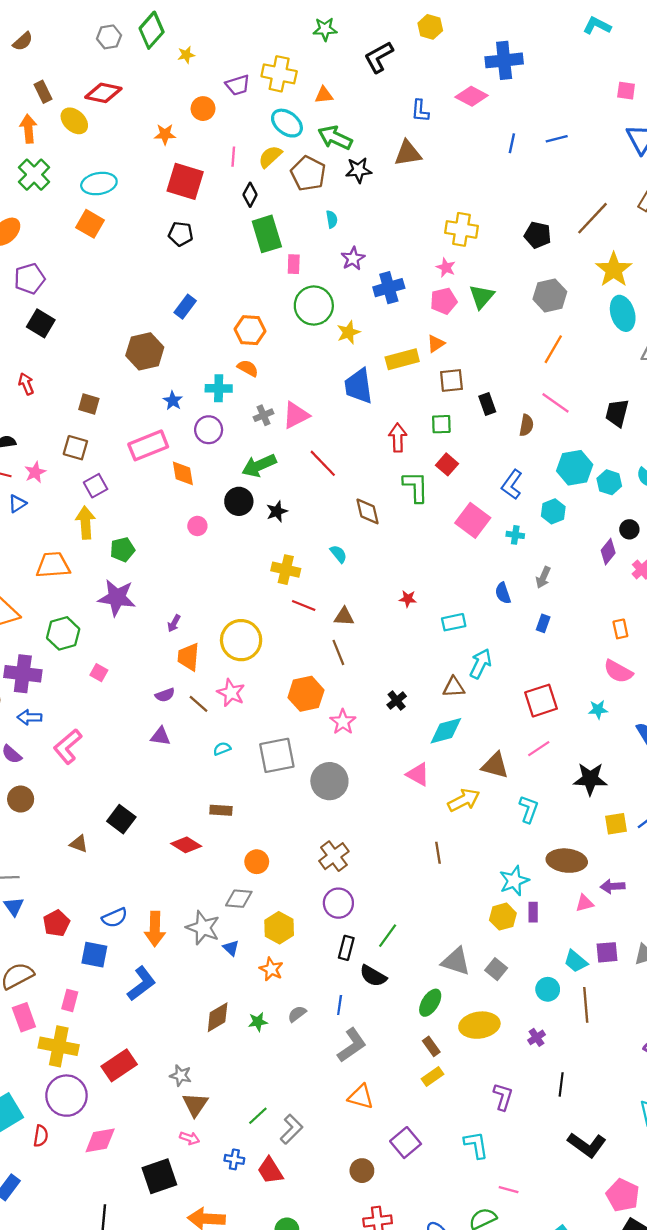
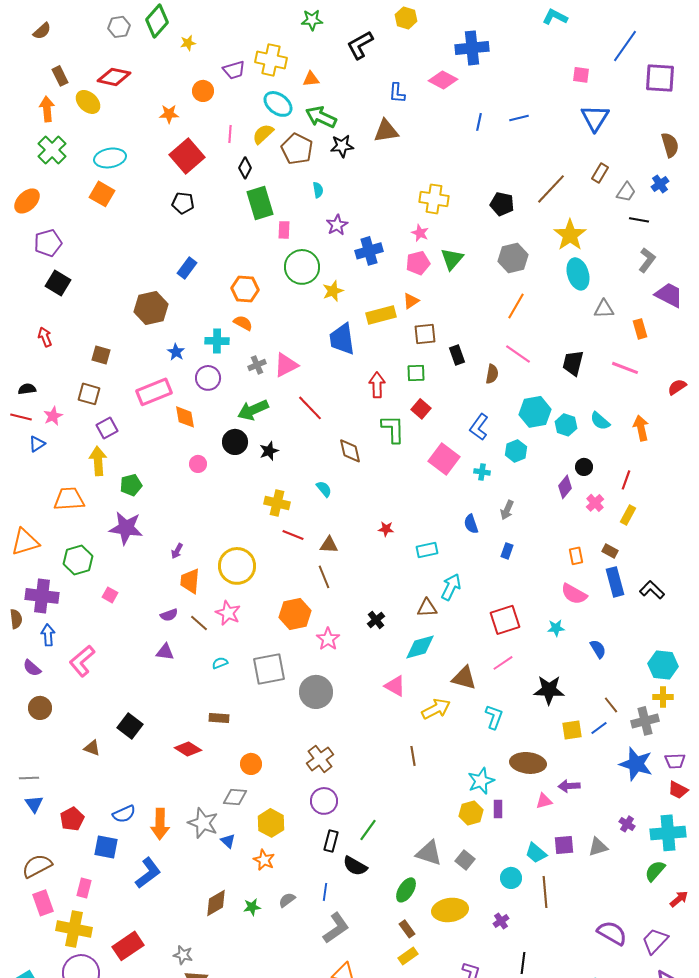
red square: (185, 181) -> (187, 156), turned 32
blue arrow: (30, 717) -> (48, 635), turned 85

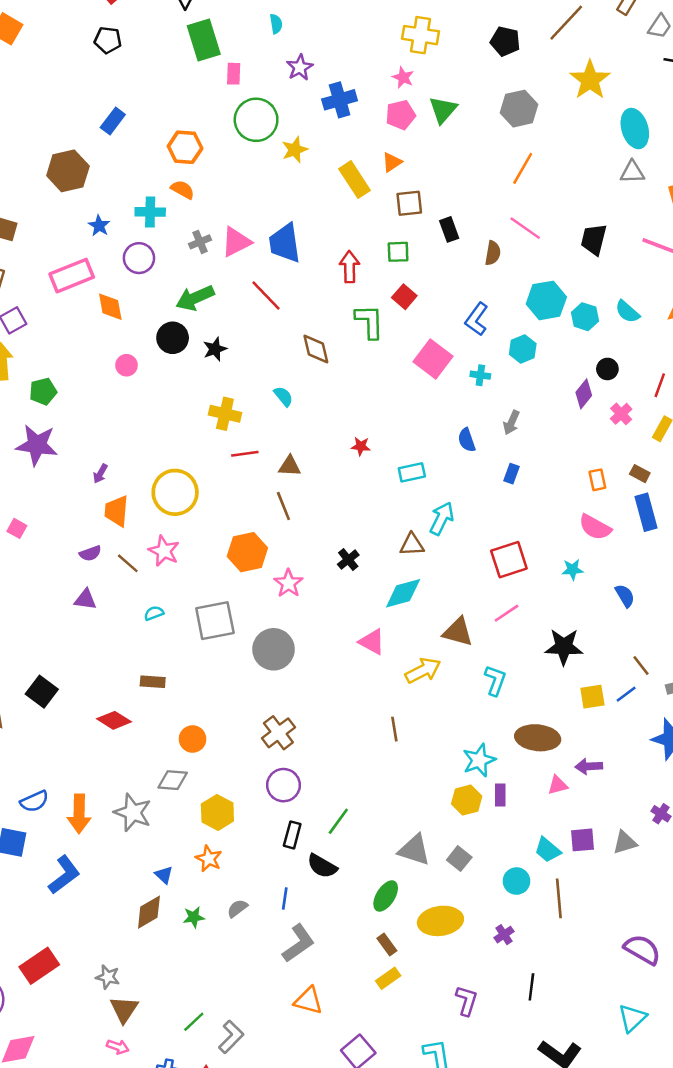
cyan ellipse: (578, 274) -> (635, 129), moved
yellow rectangle: (381, 315) -> (354, 180), turned 72
blue trapezoid: (342, 339) -> (285, 243), moved
red line: (293, 535) -> (245, 454), turned -30
blue triangle: (228, 841) -> (164, 875), moved

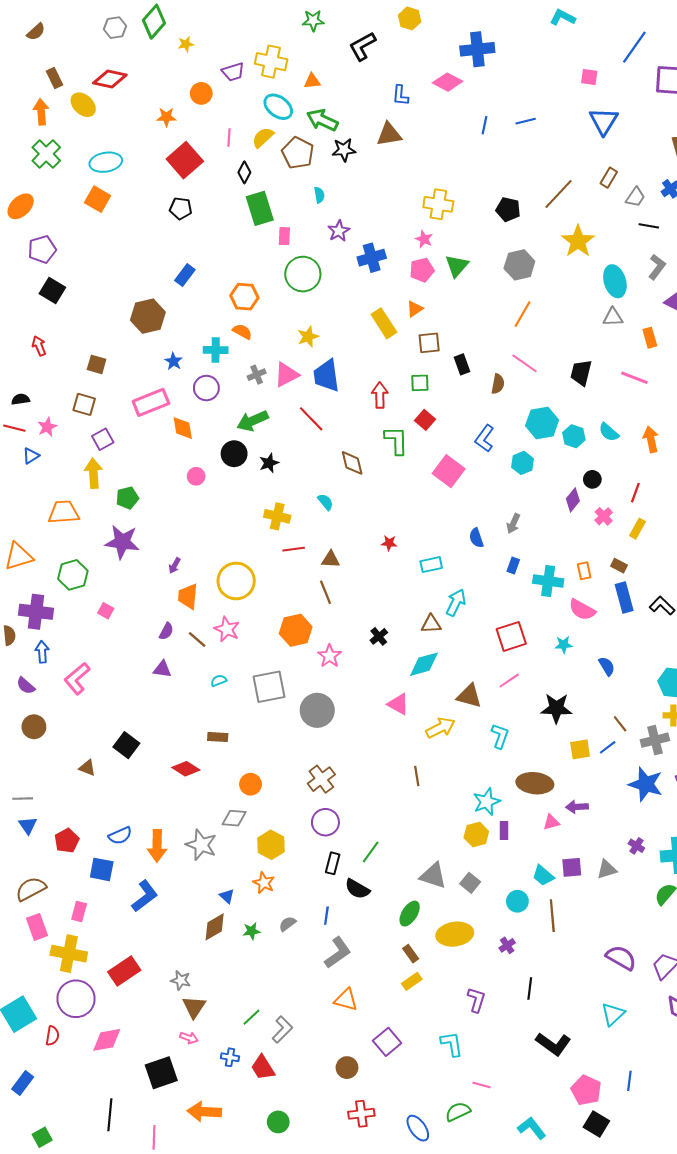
yellow star: (295, 150) -> (308, 337), moved
cyan cross: (480, 375) -> (548, 581), moved, size x1.8
purple semicircle: (90, 553) -> (166, 631), turned -42

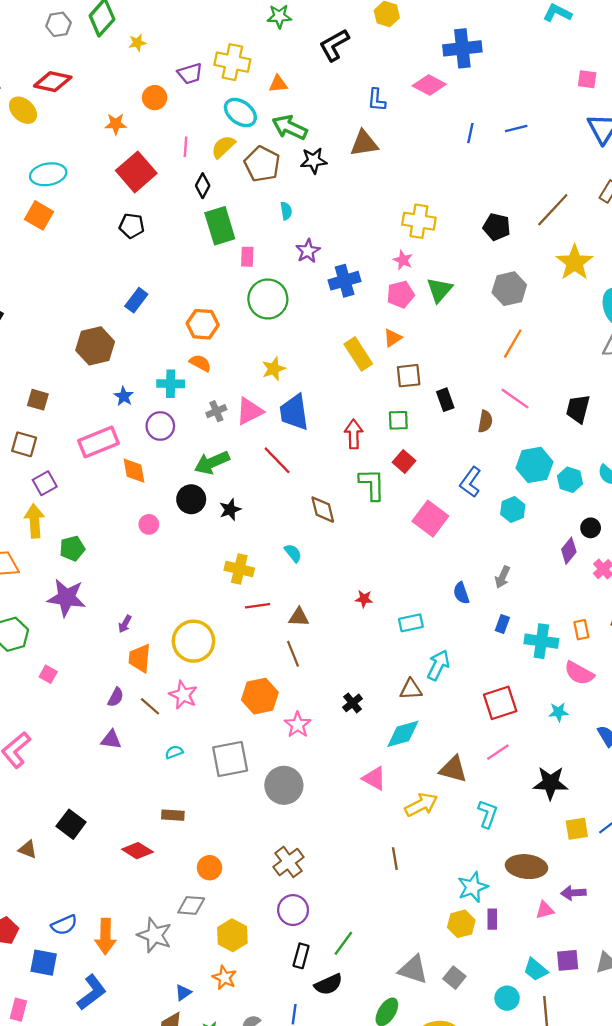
black semicircle: (357, 889) -> (329, 984), turned -55
blue triangle: (227, 896) -> (183, 992), turned 42

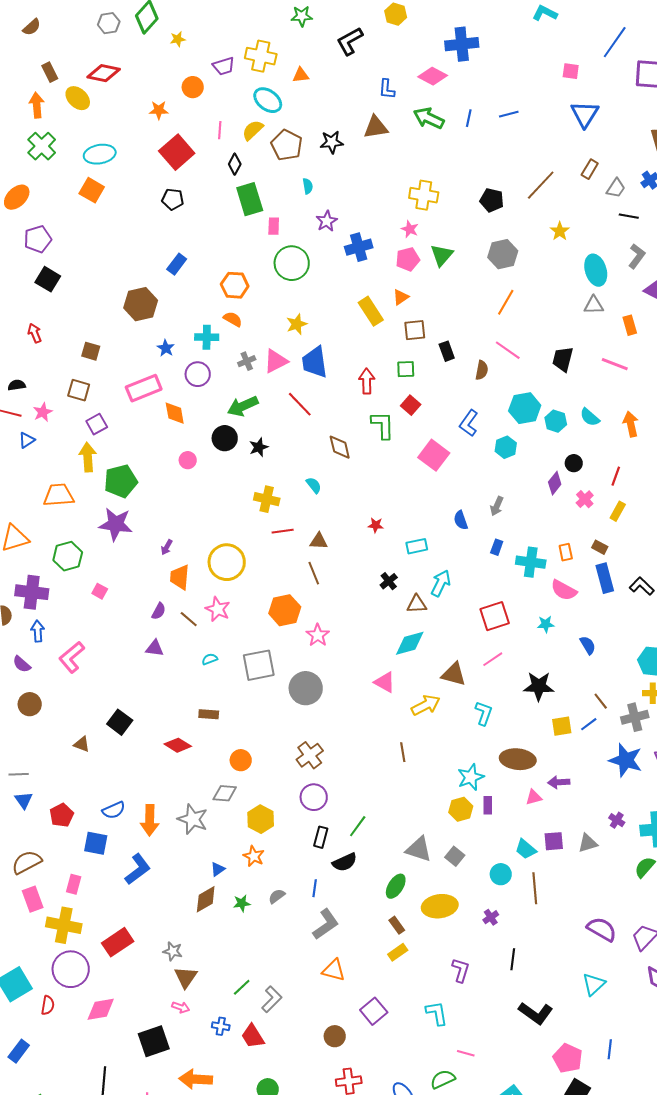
green arrow: (290, 127) -> (429, 118), moved
yellow star: (575, 262) -> (560, 231), size x0.6
green pentagon: (72, 548) -> (121, 481), size x1.5
black cross: (353, 703) -> (389, 581), moved

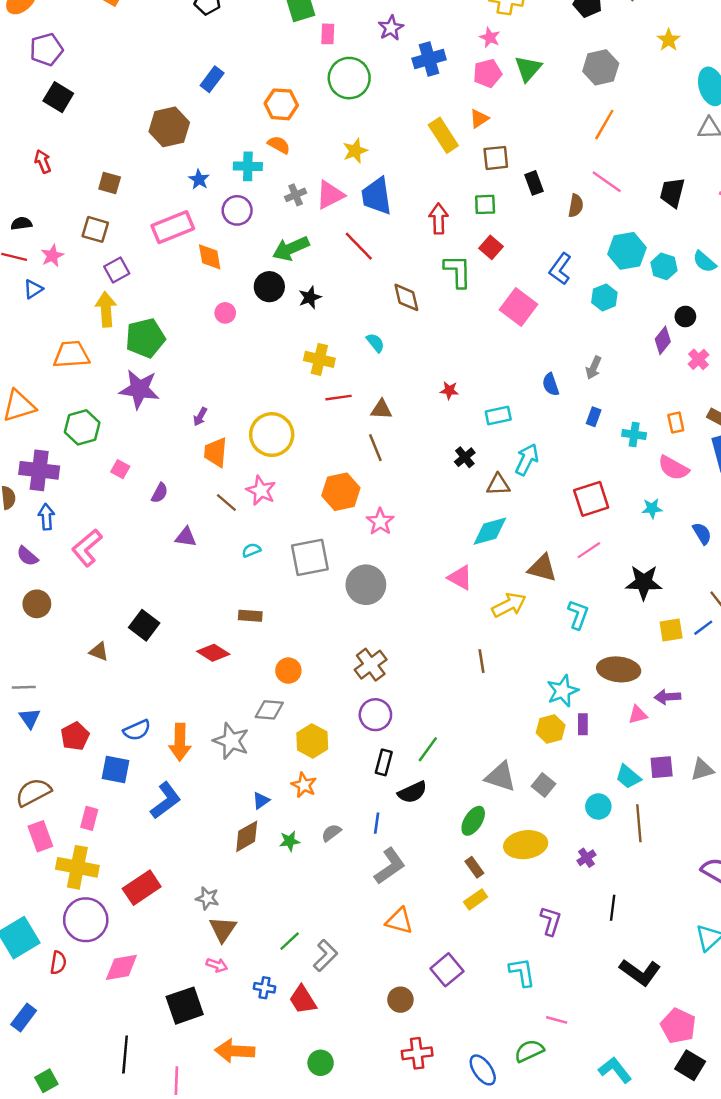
cyan cross: (531, 562) -> (634, 435), size x0.7
purple semicircle: (159, 611) -> (160, 493), moved

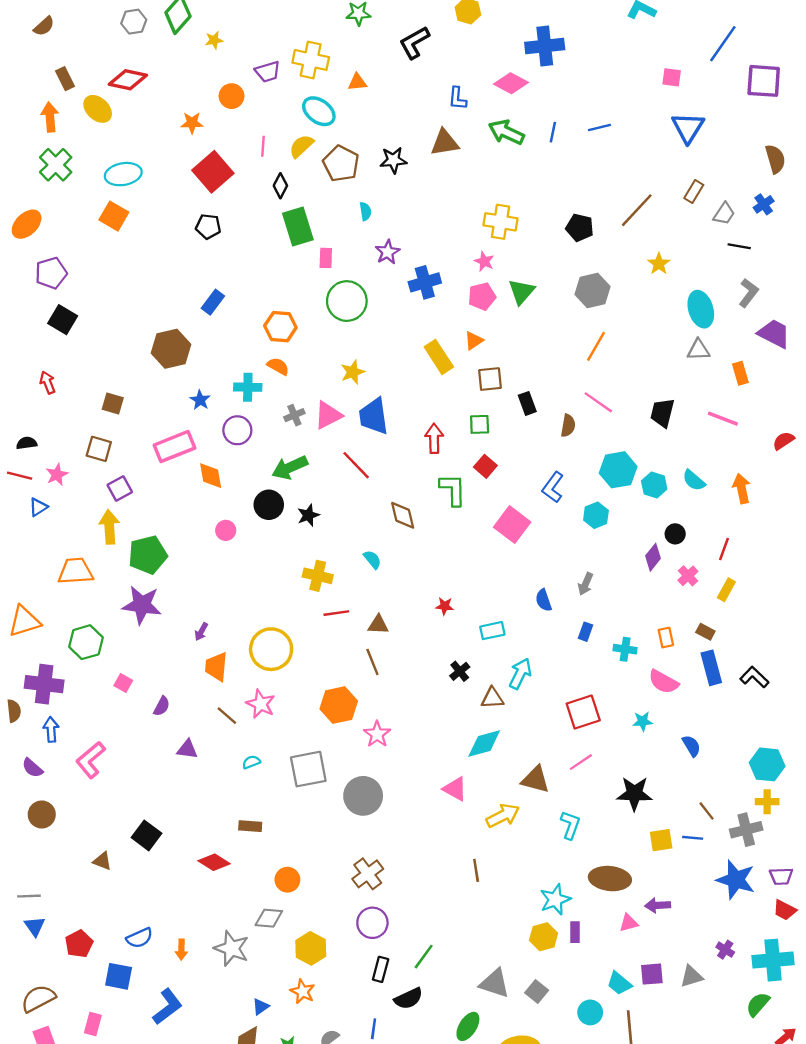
blue line: (703, 628) -> (693, 838), turned 42
orange arrow: (180, 742) -> (181, 950), size x0.6

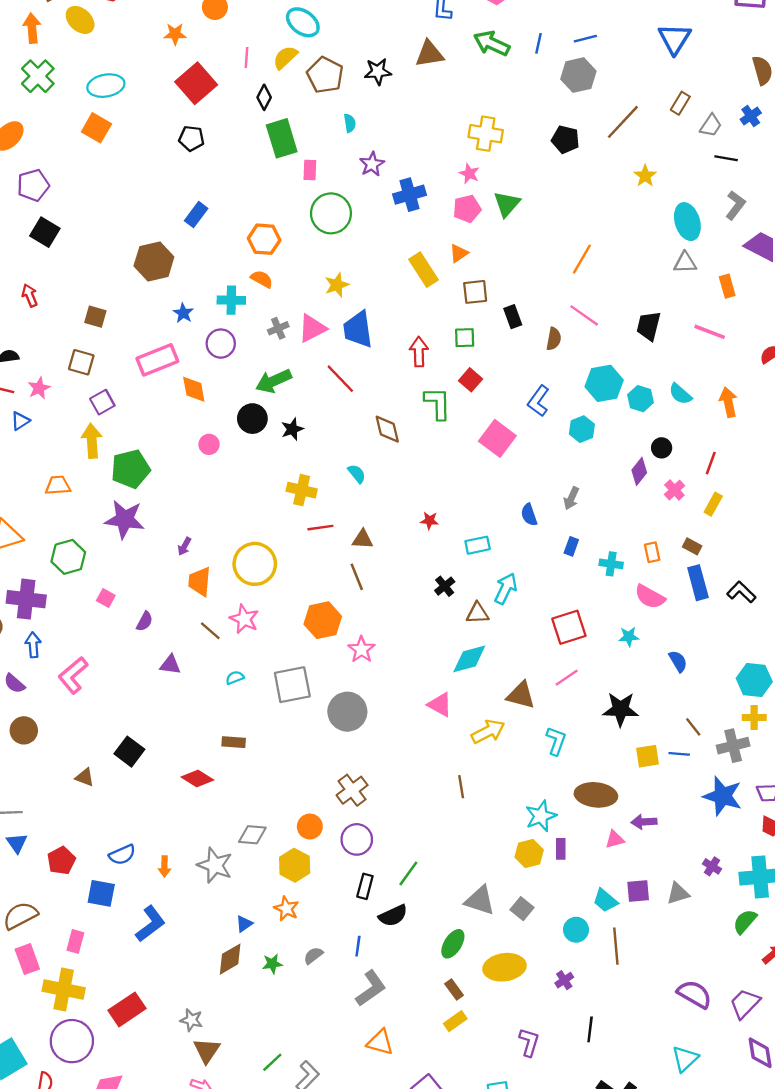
gray hexagon: (592, 291) -> (578, 75), moved
orange trapezoid: (75, 571) -> (58, 485), size x0.7
orange circle: (287, 880) -> (310, 827), moved

